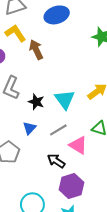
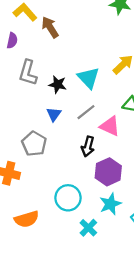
black arrow: (56, 161) -> (88, 146), turned -102

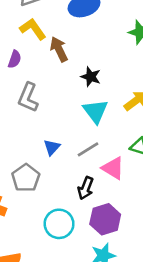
black star: (58, 84) -> (91, 77), moved
cyan circle: (68, 198) -> (59, 224), moved

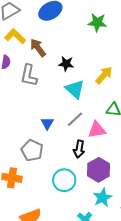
gray L-shape: (28, 97) -> (29, 75), moved
pink triangle: (113, 168) -> (97, 130), turned -30

